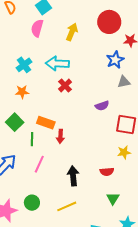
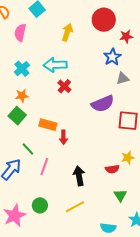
pink semicircle: (37, 28) -> (20, 33), moved
purple semicircle: (102, 106) -> (103, 104), size x1.6
green square: (15, 122) -> (17, 116), moved
green line: (32, 139) -> (28, 149), moved, turned -40
yellow star: (124, 152) -> (128, 158), moved

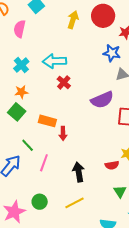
yellow arrow: (67, 32) -> (73, 20), moved
blue star: (112, 57) -> (112, 53), turned -30

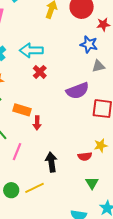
yellow line: (75, 203) -> (34, 188), moved

